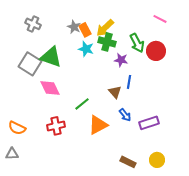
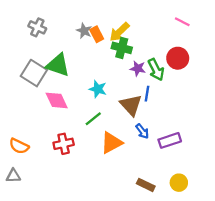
green arrow: (137, 43) -> (156, 70), moved
cyan star: (86, 49) -> (98, 89), moved
brown triangle: (115, 92) -> (131, 105), size x1.5

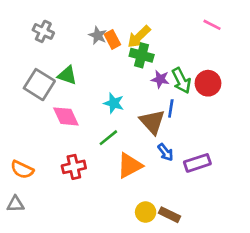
red circle: (178, 58) -> (208, 83), moved
green triangle: (58, 65) -> (67, 75), size x0.7
yellow circle: (179, 183) -> (146, 212), moved

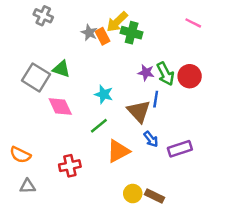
gray cross: (43, 31) -> (43, 16), moved
yellow arrow: (139, 37) -> (117, 22), moved
green cross: (142, 55) -> (132, 33), moved
red cross: (74, 167) -> (70, 166), moved
gray triangle: (15, 204) -> (28, 186), moved

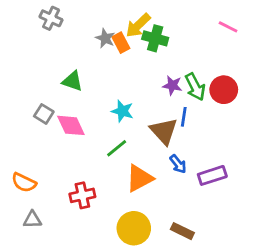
gray square: (36, 77) -> (44, 114), moved, size x0.6
yellow circle: (133, 194) -> (134, 228), moved, size x1.5

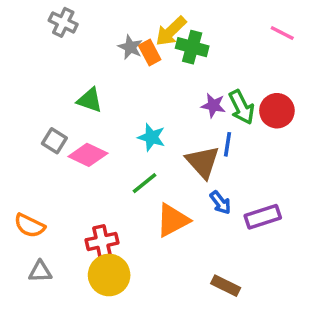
pink diamond: (71, 125) -> (88, 155), turned -40
yellow circle: (134, 228) -> (109, 275), moved

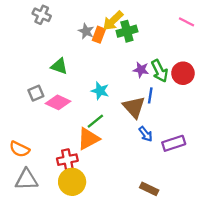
green cross: (192, 47) -> (127, 31), turned -30
orange rectangle: (150, 52) -> (99, 35), turned 49
gray square: (54, 141) -> (36, 93), turned 35
orange triangle: (173, 220) -> (88, 139), moved
gray triangle: (40, 271) -> (26, 180), size x1.5

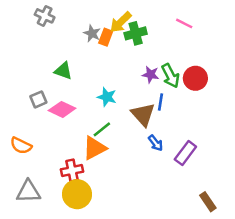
pink line: (186, 22) -> (184, 23), moved
purple rectangle: (174, 143) -> (185, 153), turned -35
orange semicircle: (19, 149) -> (21, 146), moved
brown rectangle: (149, 189) -> (208, 202), moved, turned 30

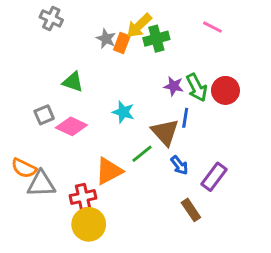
green line: (102, 129) -> (142, 154), moved
gray triangle: (28, 192) -> (41, 184), moved
brown rectangle: (208, 202) -> (191, 210), moved

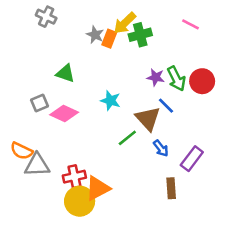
blue line: (185, 118) -> (166, 106), turned -54
orange triangle: (109, 171) -> (98, 188), moved
brown rectangle: (191, 210) -> (171, 188), turned 30

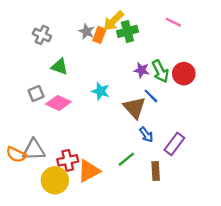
gray cross: (46, 17) -> (42, 35), moved
green line: (127, 138) -> (126, 159), moved
orange semicircle: (22, 151) -> (16, 155), moved
yellow circle: (80, 201) -> (55, 180), moved

